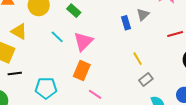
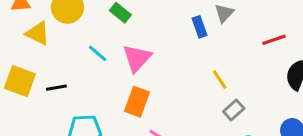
yellow triangle: (19, 31) -> (38, 33), moved
black line: (15, 74) -> (56, 88), moved

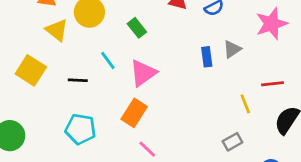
yellow line: (220, 80) -> (245, 104), moved
black line: (56, 88) -> (78, 80), moved
gray rectangle: (234, 110) -> (232, 142), moved

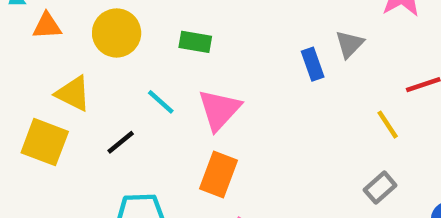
green rectangle: (137, 28) -> (195, 42), turned -30
yellow triangle: (57, 30) -> (73, 94), moved
black line: (78, 80) -> (121, 142), turned -30

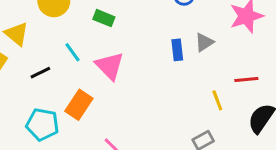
pink triangle: (219, 110) -> (110, 66), turned -40
orange rectangle: (219, 175) -> (79, 105), moved

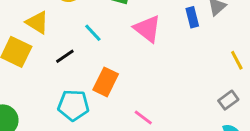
pink triangle: (110, 66) -> (147, 29), moved

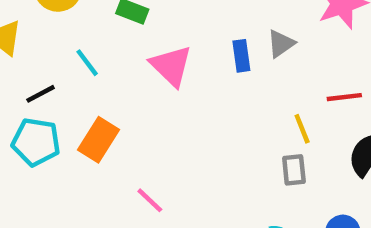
gray rectangle: (228, 100) -> (294, 170), moved, turned -66
cyan pentagon: (73, 105) -> (36, 142), moved

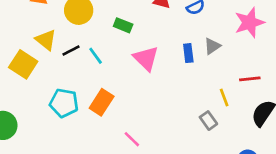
black line: (41, 94) -> (71, 51), moved
gray rectangle: (294, 170) -> (208, 121), moved, turned -30

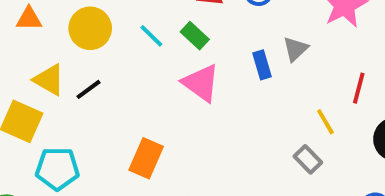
green rectangle: (123, 25) -> (195, 36), moved, turned 30
cyan line: (96, 56) -> (151, 36), moved
red line: (250, 79) -> (359, 88), turned -60
cyan pentagon: (64, 103) -> (57, 169), moved

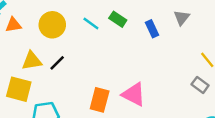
blue rectangle: (262, 65) -> (152, 29), moved
yellow triangle: (49, 80) -> (32, 61), turned -30
pink triangle: (201, 83) -> (134, 94), moved

